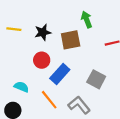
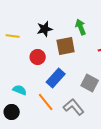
black star: (43, 32) -> (45, 29), moved
red circle: (42, 60) -> (38, 57), moved

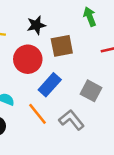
green arrow: (81, 27) -> (90, 17), moved
red circle: (38, 57) -> (28, 59), size x1.5

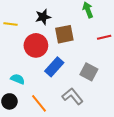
orange line: (37, 114) -> (39, 103), moved

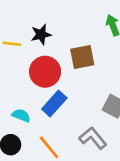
black star: (43, 17) -> (41, 34), moved
blue rectangle: (54, 67) -> (54, 104), moved

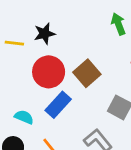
brown square: (82, 57) -> (87, 73), moved, turned -30

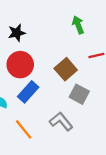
brown square: (87, 73) -> (66, 69), moved

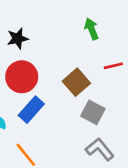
gray L-shape: (61, 121) -> (100, 149), moved

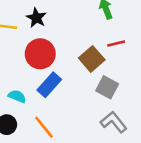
black star: (18, 38) -> (36, 18), turned -30
red line: (113, 66) -> (116, 44), moved

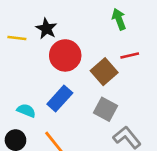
red circle: (40, 54) -> (65, 55), moved
gray square: (107, 87) -> (106, 109), moved

